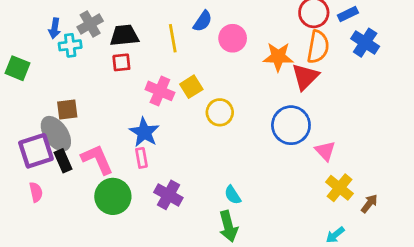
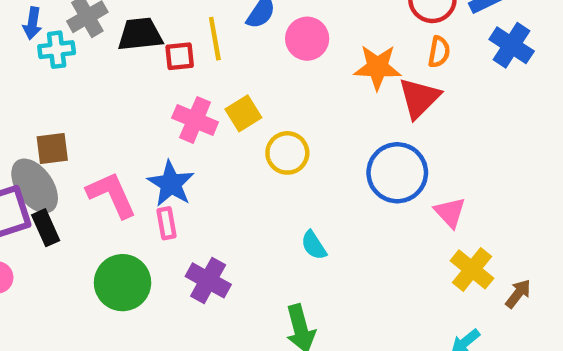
orange semicircle: (318, 47) -> (439, 52), size x0.6
red square: (121, 62) -> (180, 56), moved
pink L-shape: (97, 159) -> (112, 195), moved
cyan semicircle: (233, 195) -> (314, 245), moved

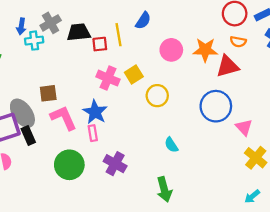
pink circle: (307, 39) -> (171, 50), moved
orange semicircle: (439, 52) -> (238, 42), turned 91
red triangle: (419, 98) -> (228, 66), turned 30
brown square: (52, 149) -> (48, 93), moved

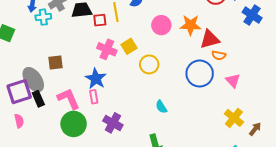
orange semicircle: (238, 42) -> (219, 55), moved
pink L-shape: (63, 118) -> (69, 99), moved
pink triangle: (244, 127) -> (233, 81), moved

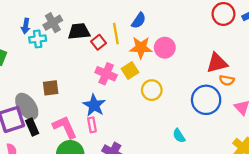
red square: (100, 20) -> (98, 42), turned -32
orange star: (191, 25) -> (141, 48), moved
cyan semicircle: (161, 107) -> (179, 136), moved

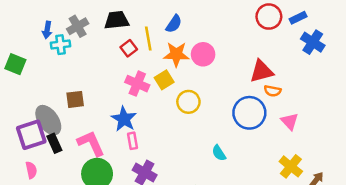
black trapezoid: (79, 31) -> (117, 20), moved
pink rectangle: (92, 125) -> (132, 141), moved

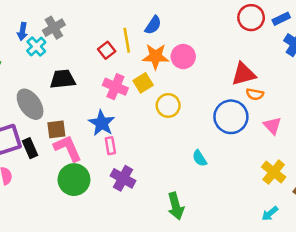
black trapezoid: (117, 20) -> (63, 79), moved
cyan cross: (61, 45) -> (36, 46), turned -36
brown square: (75, 99) -> (56, 129), moved
gray ellipse: (48, 120) -> (30, 104), moved

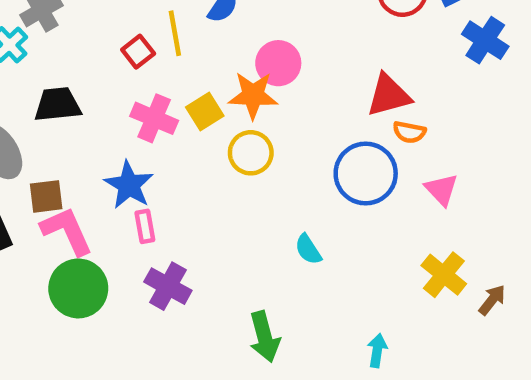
orange star: (156, 57) -> (253, 95), moved
cyan arrow: (270, 213) -> (377, 351), moved, turned 138

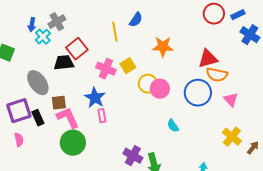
red square: (138, 52) -> (77, 49), moved, size x1.5
pink circle: (278, 63) -> (160, 89), moved
orange star: (253, 95) -> (163, 47), moved
orange semicircle: (409, 132) -> (217, 75), size x1.5
purple cross: (168, 286) -> (133, 156), moved

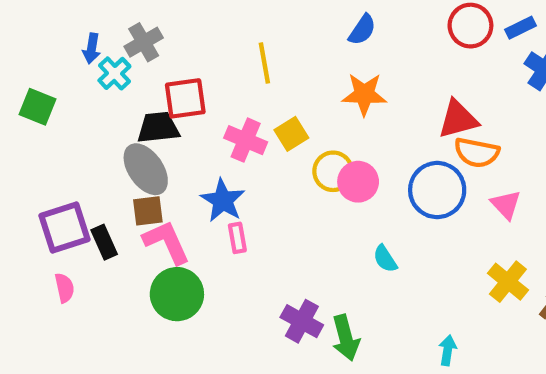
blue semicircle: (136, 20) -> (362, 30), moved
red square: (77, 49) -> (185, 98), turned 30
gray ellipse: (38, 83) -> (146, 169), moved

